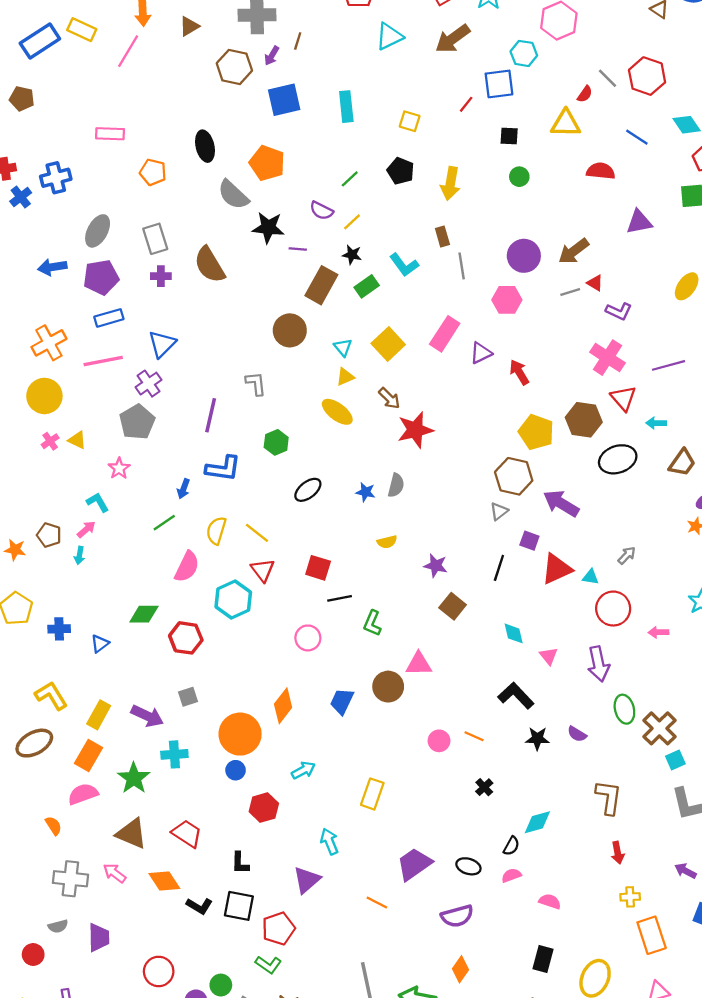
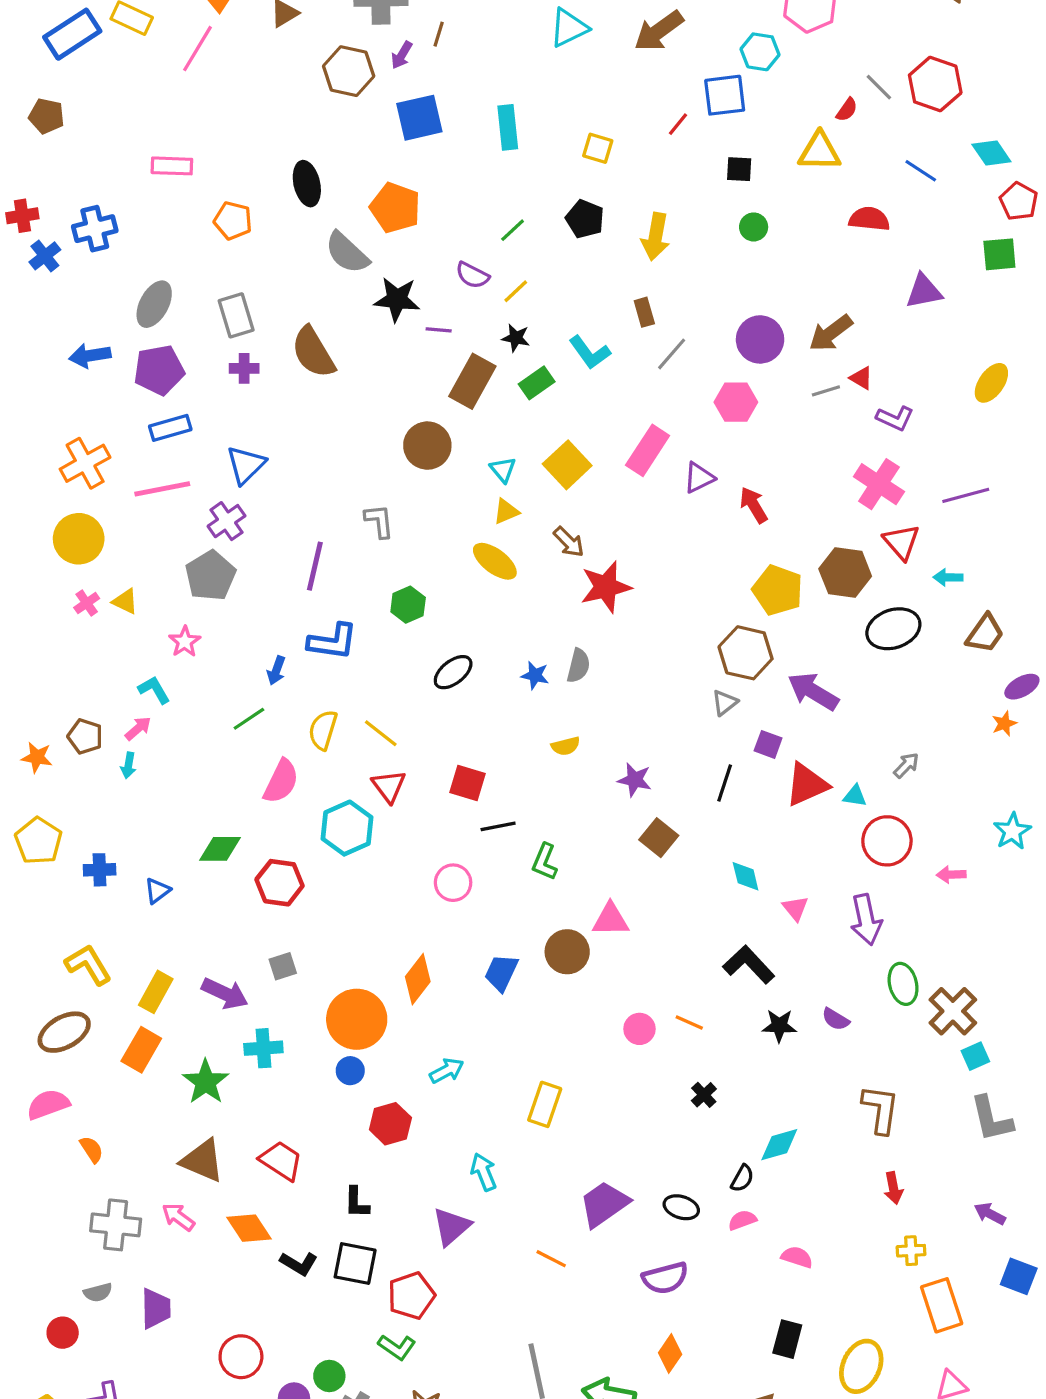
gray line: (462, 266) -> (672, 354), turned 50
pink semicircle: (83, 794) -> (48, 1104), moved

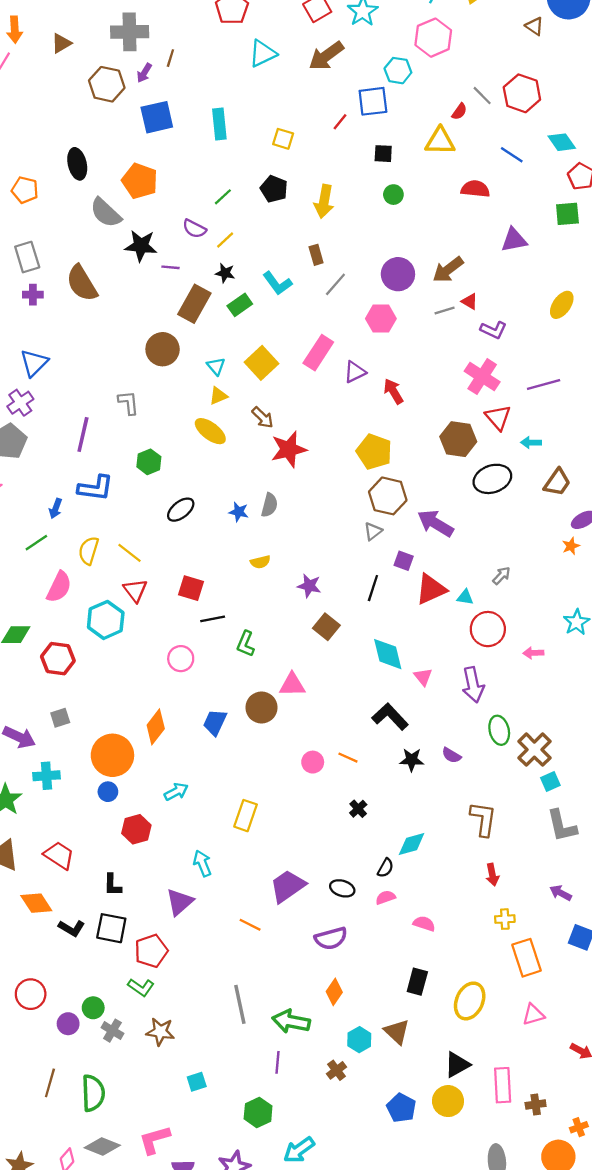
yellow pentagon: (778, 590) -> (374, 452), moved
cyan diamond: (746, 876) -> (388, 654), size x1.5

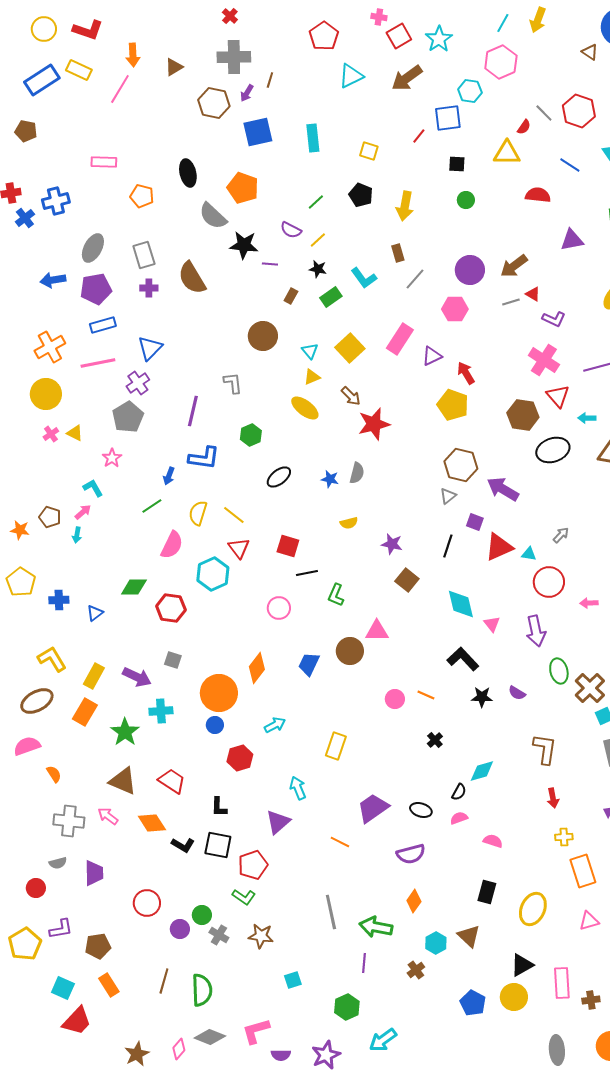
brown rectangle: (194, 304) -> (291, 296), size x0.5
yellow pentagon: (374, 452) -> (453, 405), moved
gray square: (60, 718) -> (173, 660), turned 36

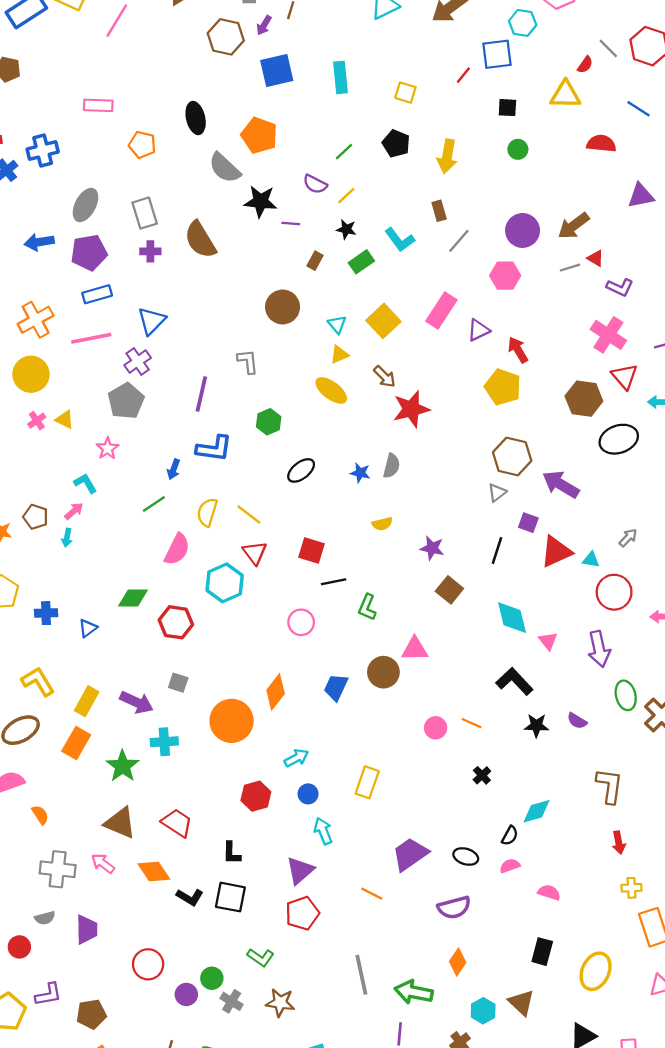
blue circle: (215, 725) -> (308, 794), moved
red pentagon: (253, 865) -> (302, 913), moved

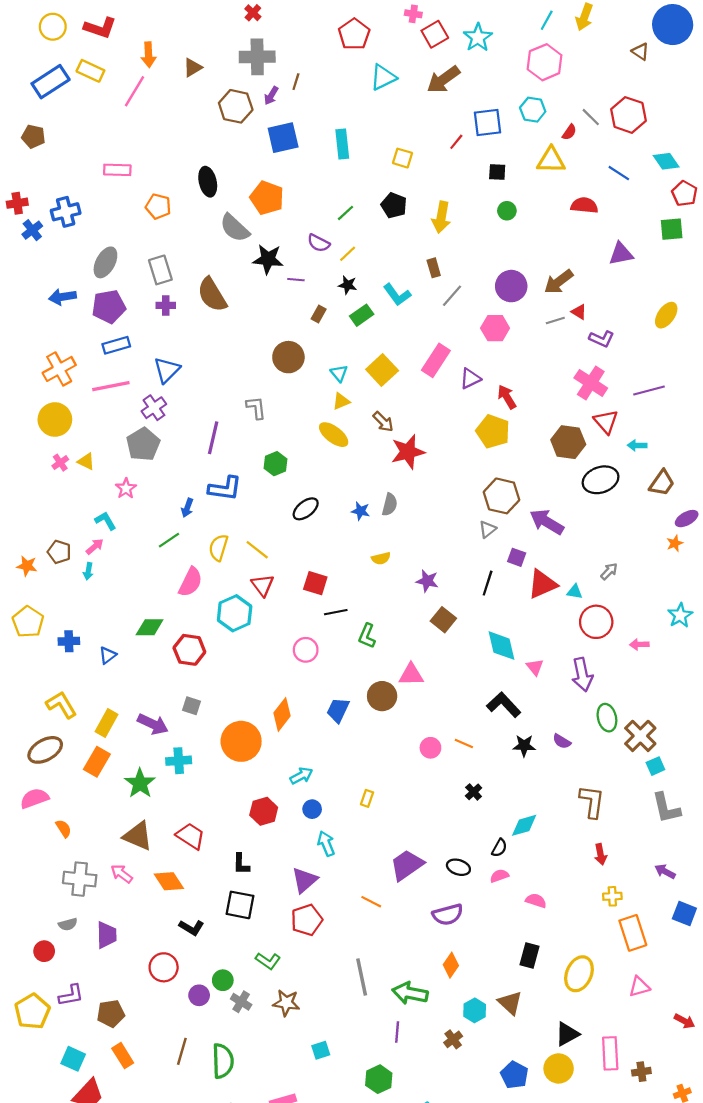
cyan hexagon: (523, 23) -> (533, 110), moved
yellow rectangle: (367, 782) -> (367, 798), size x0.6
black L-shape: (190, 897) -> (192, 927), moved

